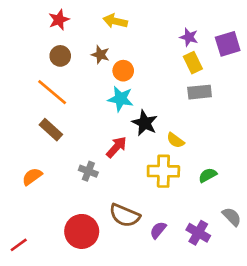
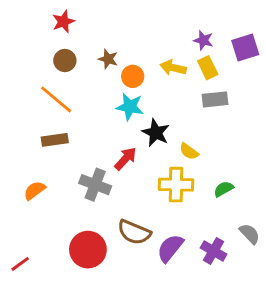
yellow arrow: (115, 21) -> (173, 68), moved
brown rectangle: (51, 130) -> (55, 140), turned -50
gray cross: (88, 171) -> (95, 185), size x1.5
purple semicircle: (158, 230) -> (170, 248), size x1.5

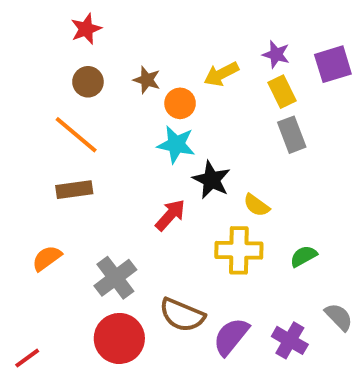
yellow arrow: (173, 68) -> (221, 74), moved, turned -40
gray rectangle: (215, 99) -> (292, 135), turned 75
gray cross: (95, 185) -> (115, 278), moved, turned 32

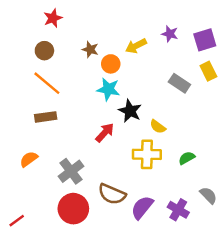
brown circle: (88, 82) -> (44, 51), moved
yellow rectangle: (282, 92) -> (208, 71), moved
gray rectangle: (292, 135) -> (179, 83), turned -35

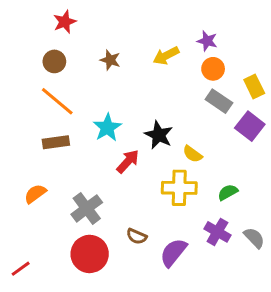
purple square: (205, 40) -> (250, 126), moved, turned -35
orange circle: (111, 64) -> (213, 69), moved
cyan star: (108, 89) -> (107, 128), moved, turned 30
brown semicircle: (112, 194) -> (137, 236), size x0.6
purple cross: (178, 210) -> (217, 232), moved

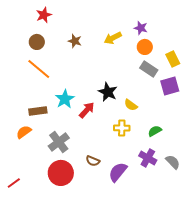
purple square: (250, 126) -> (170, 86), turned 36
cyan star: (107, 128) -> (65, 99), moved
brown rectangle: (56, 142) -> (38, 111), moved
yellow cross: (179, 188) -> (122, 128), size x0.7

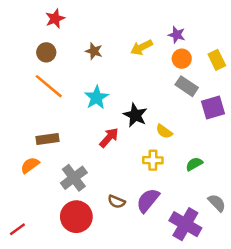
yellow rectangle: (173, 59) -> (217, 60), moved
cyan star: (65, 99) -> (96, 98), moved
purple cross: (148, 158) -> (185, 224), moved, size x1.4
purple semicircle: (118, 172) -> (148, 200), moved

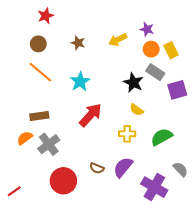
yellow rectangle: (217, 60) -> (171, 50), moved
black star: (135, 115) -> (133, 83), moved
red arrow: (109, 138) -> (91, 115), size x1.4
green semicircle: (194, 164) -> (162, 137), size x1.5
gray cross: (74, 178) -> (49, 144), moved

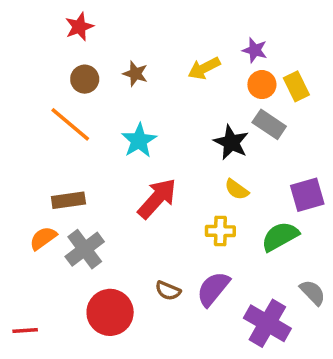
brown circle: (38, 44) -> (85, 79), moved
purple square: (177, 90) -> (307, 195), moved
red line: (14, 191) -> (25, 330), turned 32

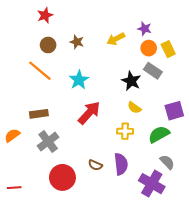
orange semicircle: (43, 238) -> (12, 135), moved
purple semicircle: (213, 289) -> (121, 164), turned 135
gray semicircle: (313, 292) -> (167, 162), moved

